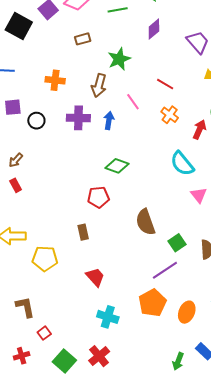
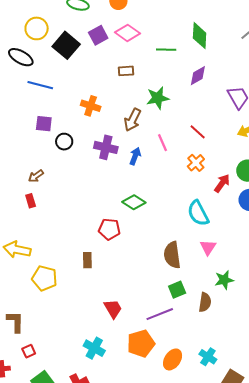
brown semicircle: (145, 222) -> (172, 255), moved
red trapezoid: (95, 277) -> (113, 309), moved

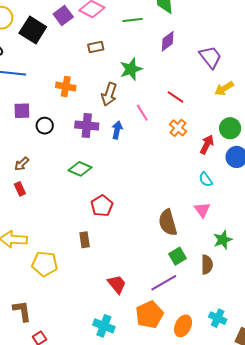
green diamond: (134, 202) -> (80, 169), moved
cyan semicircle: (198, 213) -> (206, 180), moved, size x0.6
red pentagon: (109, 229) -> (102, 206), turned -30

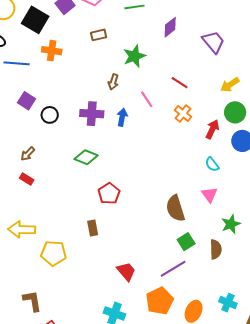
orange cross: (66, 87) -> (52, 51), moved
yellow arrow: (224, 88) -> (230, 85), moved
brown arrow: (109, 94) -> (113, 82), size x0.7
purple square: (22, 111) -> (26, 101), turned 36
red rectangle: (20, 189) -> (27, 179), turned -32

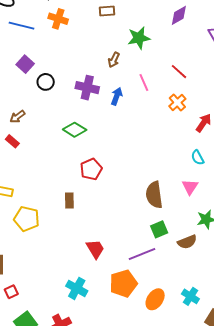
brown semicircle: (216, 249) -> (187, 242), turned 60

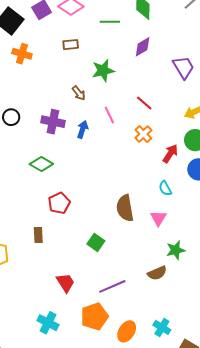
brown arrow: (114, 60) -> (79, 93), turned -63
brown semicircle: (154, 195) -> (125, 208), moved
green square: (159, 229) -> (96, 242), moved, turned -30

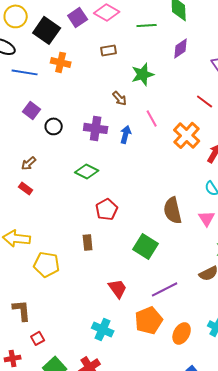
red line: (144, 103) -> (205, 101), moved
orange cross: (143, 134) -> (187, 135), size x1.5
green square: (96, 242) -> (146, 246), size x1.4

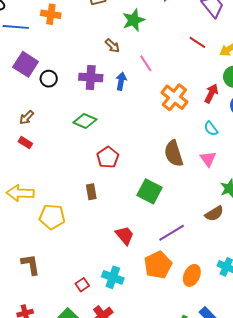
purple square: (32, 110) -> (26, 64), size x1.4
orange cross: (187, 135) -> (174, 97), moved
red square: (38, 338) -> (82, 285), moved

